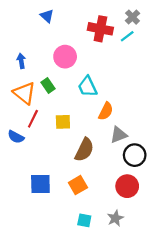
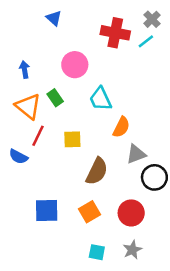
red circle: (127, 186) -> (131, 213), moved

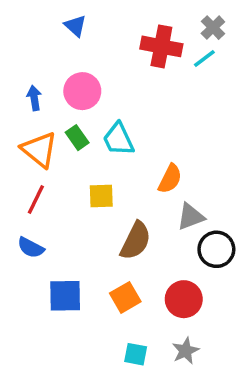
pink circle: (75, 65) -> (82, 91), moved
cyan trapezoid: (101, 99) -> (118, 139), moved
red line: (38, 136) -> (36, 199), moved
blue semicircle: (18, 157) -> (31, 248), moved

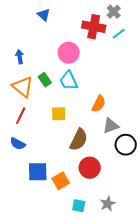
gray cross: (213, 28) -> (114, 12), moved
pink circle: (82, 91) -> (69, 53), moved
orange square: (125, 297) -> (61, 181), moved
red circle: (184, 299) -> (90, 168), moved

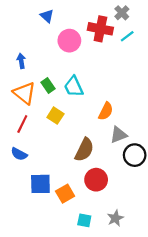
pink circle: (69, 53) -> (69, 41), moved
yellow square: (59, 114) -> (55, 116), moved, turned 35

